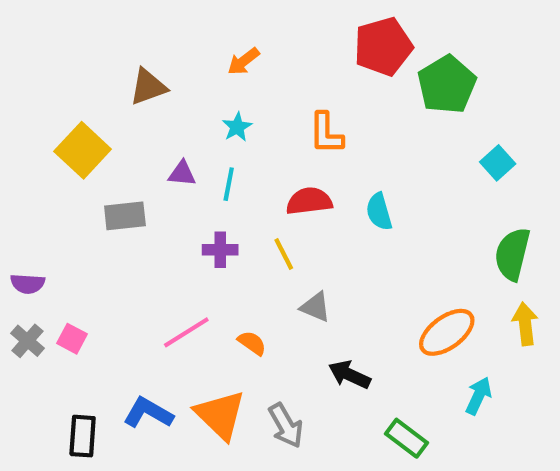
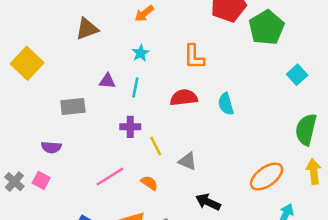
yellow square: (83, 150) -> (27, 63), moved
yellow line: (284, 254) -> (156, 146), moved
purple semicircle: (28, 284) -> (51, 147), moved

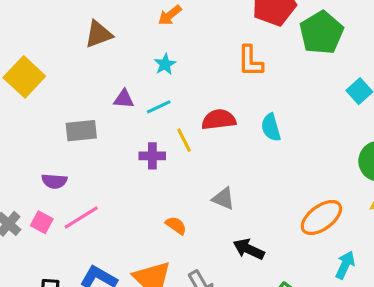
orange L-shape: (194, 57) -> (250, 61), moved
cyan line: (135, 87) -> (159, 107), turned 54
yellow line: (156, 146) -> (184, 140), moved
pink line: (110, 177) -> (81, 218), moved

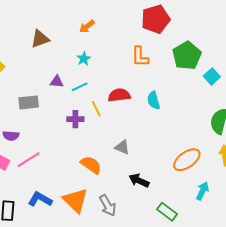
green pentagon: (321, 33) -> (187, 56), moved
orange semicircle: (176, 225) -> (91, 165), size x1.5

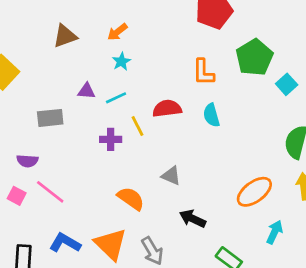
orange arrow: (87, 26) -> (117, 32), moved
orange L-shape: (140, 57) -> (203, 72), moved
pink line: (29, 160) -> (50, 192), turned 70

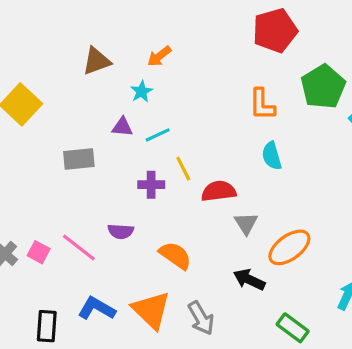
cyan star: (121, 61) -> (142, 92), moved
red semicircle: (167, 109) -> (219, 191), moved
purple semicircle: (27, 161) -> (121, 231), moved
gray triangle: (171, 176) -> (246, 223), moved, turned 35
orange ellipse: (254, 192) -> (289, 247), moved

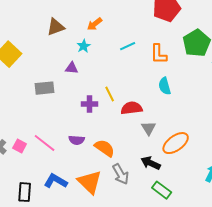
cyan line: (158, 135) -> (128, 46), moved
purple semicircle: (121, 231) -> (77, 140), moved
gray arrow: (201, 318) -> (121, 174), moved
green rectangle: (293, 328) -> (162, 190), moved

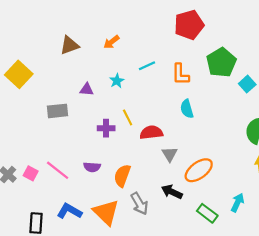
cyan star: (84, 46) -> (117, 81), moved
orange semicircle: (105, 148) -> (122, 176), turned -105
green rectangle: (162, 190) -> (207, 213), moved

